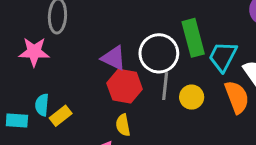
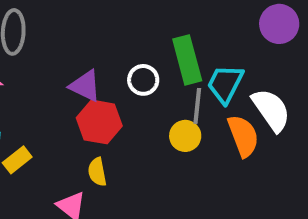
white circle: (159, 53) -> (143, 80), size x0.6
gray line: (165, 86) -> (197, 106), moved

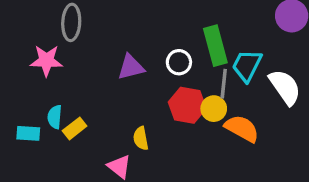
purple triangle: (85, 86) -> (131, 67), turned -40
red hexagon: (99, 122) -> (187, 105), moved
orange semicircle: (243, 136) -> (242, 128), moved, turned -40

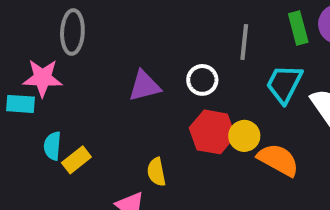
green rectangle: (215, 46) -> (298, 28), moved, size x0.7
gray line: (224, 84) -> (244, 42), moved
cyan rectangle: (28, 133) -> (21, 104), moved

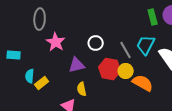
gray line: (244, 42) -> (126, 50), moved, turned -36
pink star: (42, 78) -> (56, 42), moved, turned 30
white circle: (202, 80) -> (96, 43), moved
purple triangle: (144, 86) -> (77, 65), moved

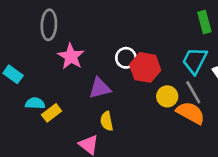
gray line: (126, 50) -> (193, 92), moved
cyan rectangle: (14, 55) -> (13, 74), turned 32
red hexagon: (110, 69) -> (145, 67), moved
cyan semicircle: (30, 76) -> (35, 103), turned 88

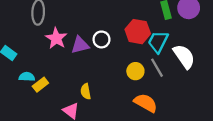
red hexagon: (145, 67) -> (138, 32), moved
purple triangle: (100, 88) -> (80, 45), moved
orange semicircle: (191, 113) -> (146, 103), moved

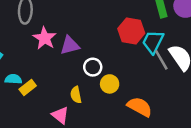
white circle: (102, 39) -> (93, 67), moved
gray line: (157, 68) -> (161, 60), moved
yellow circle: (135, 71) -> (110, 84), moved

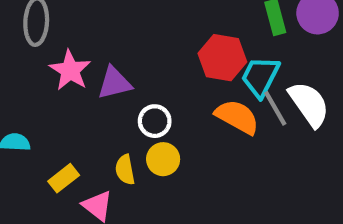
yellow circle: (110, 84) -> (163, 159), moved
yellow rectangle: (28, 88) -> (64, 178), moved
orange semicircle: (140, 107) -> (237, 117), moved

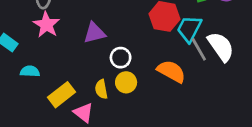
pink star: (70, 70) -> (46, 25), moved
orange semicircle: (237, 117) -> (171, 71), moved
yellow rectangle: (64, 178) -> (61, 95), size x1.4

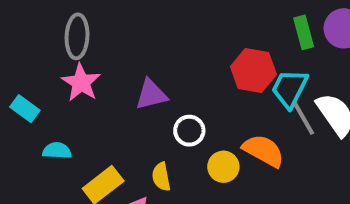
yellow circle: (126, 82) -> (223, 167), moved

